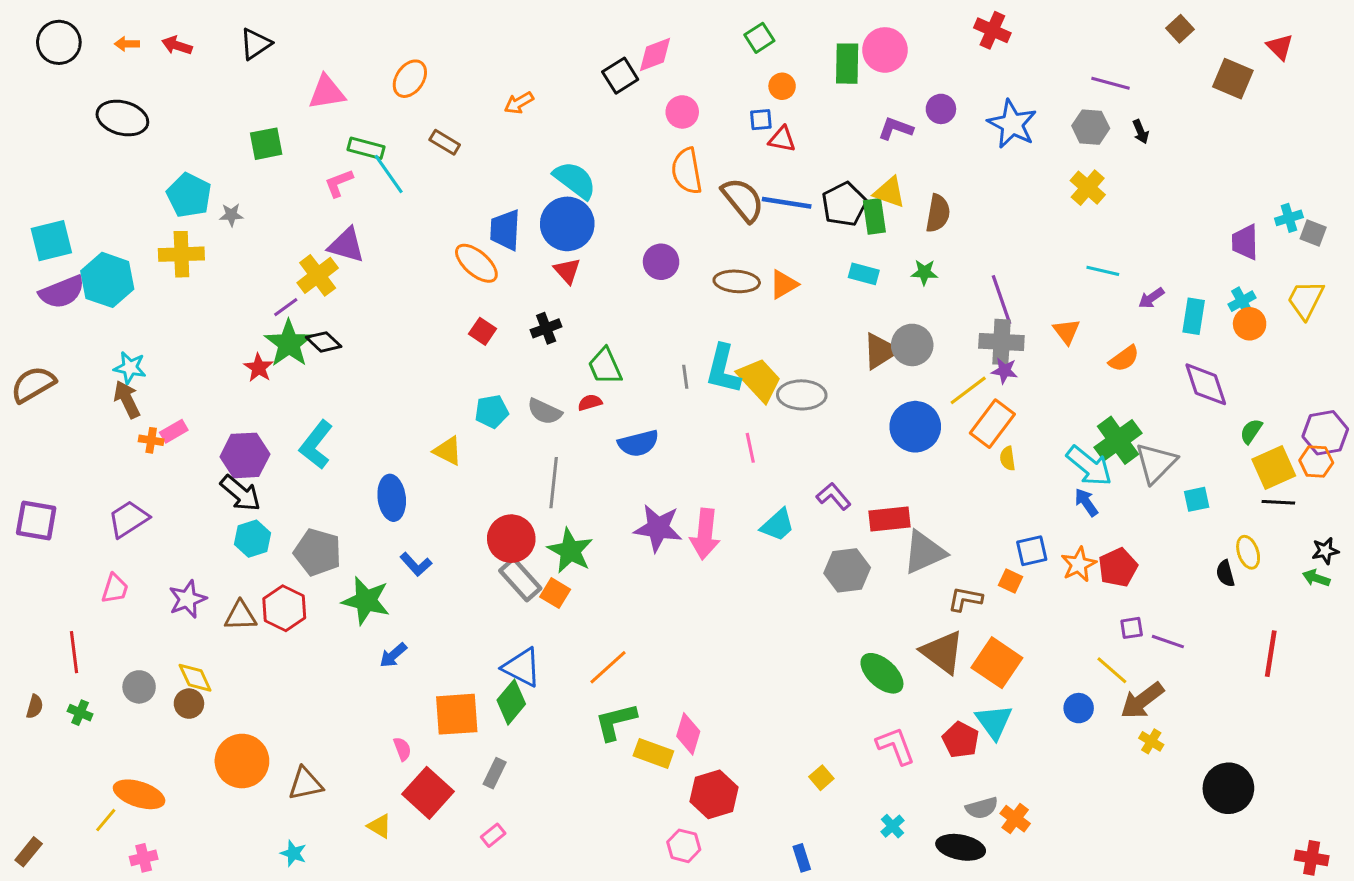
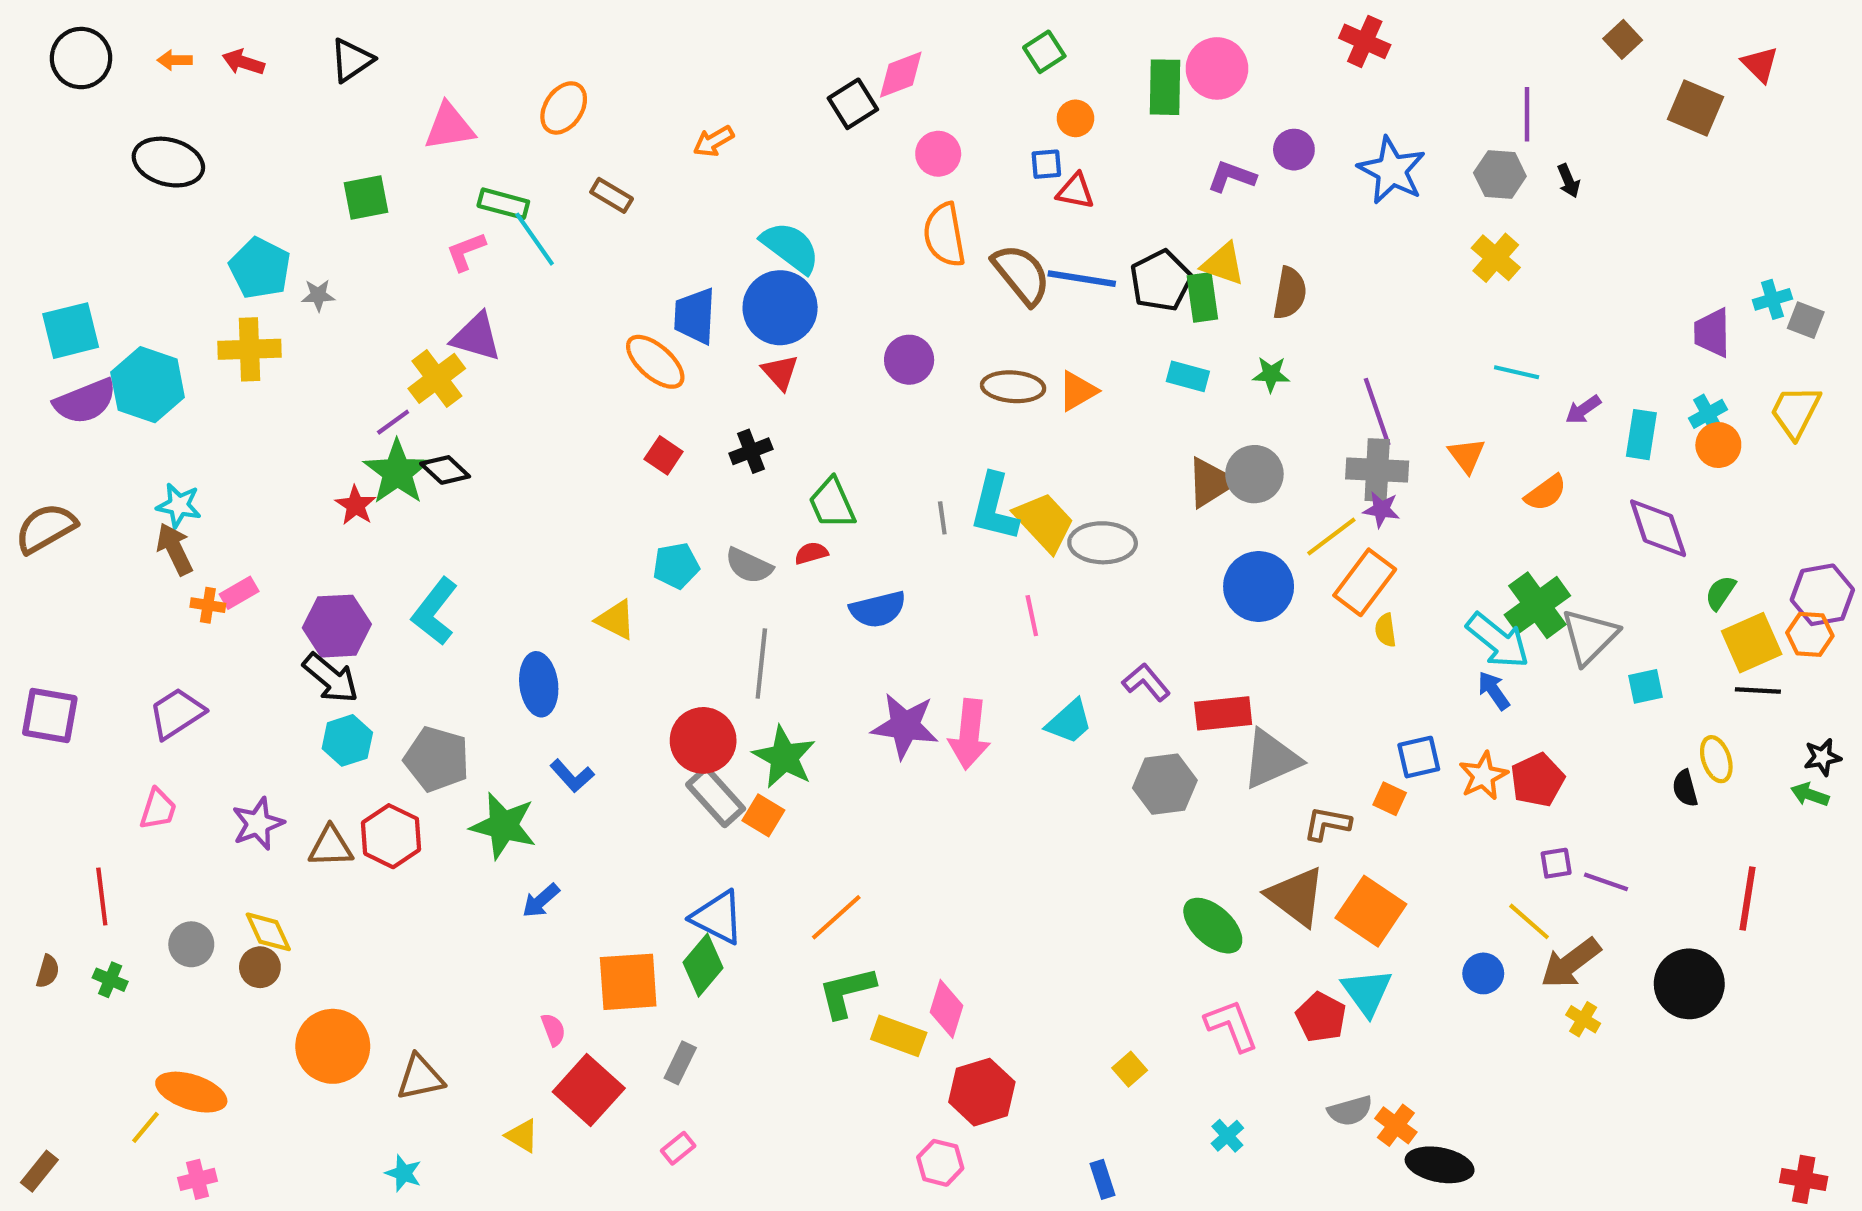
purple line: (1110, 83) -> (1527, 114), turned 75
black circle: (1228, 788) -> (1689, 984), moved
black ellipse: (961, 847) -> (1440, 1165), moved

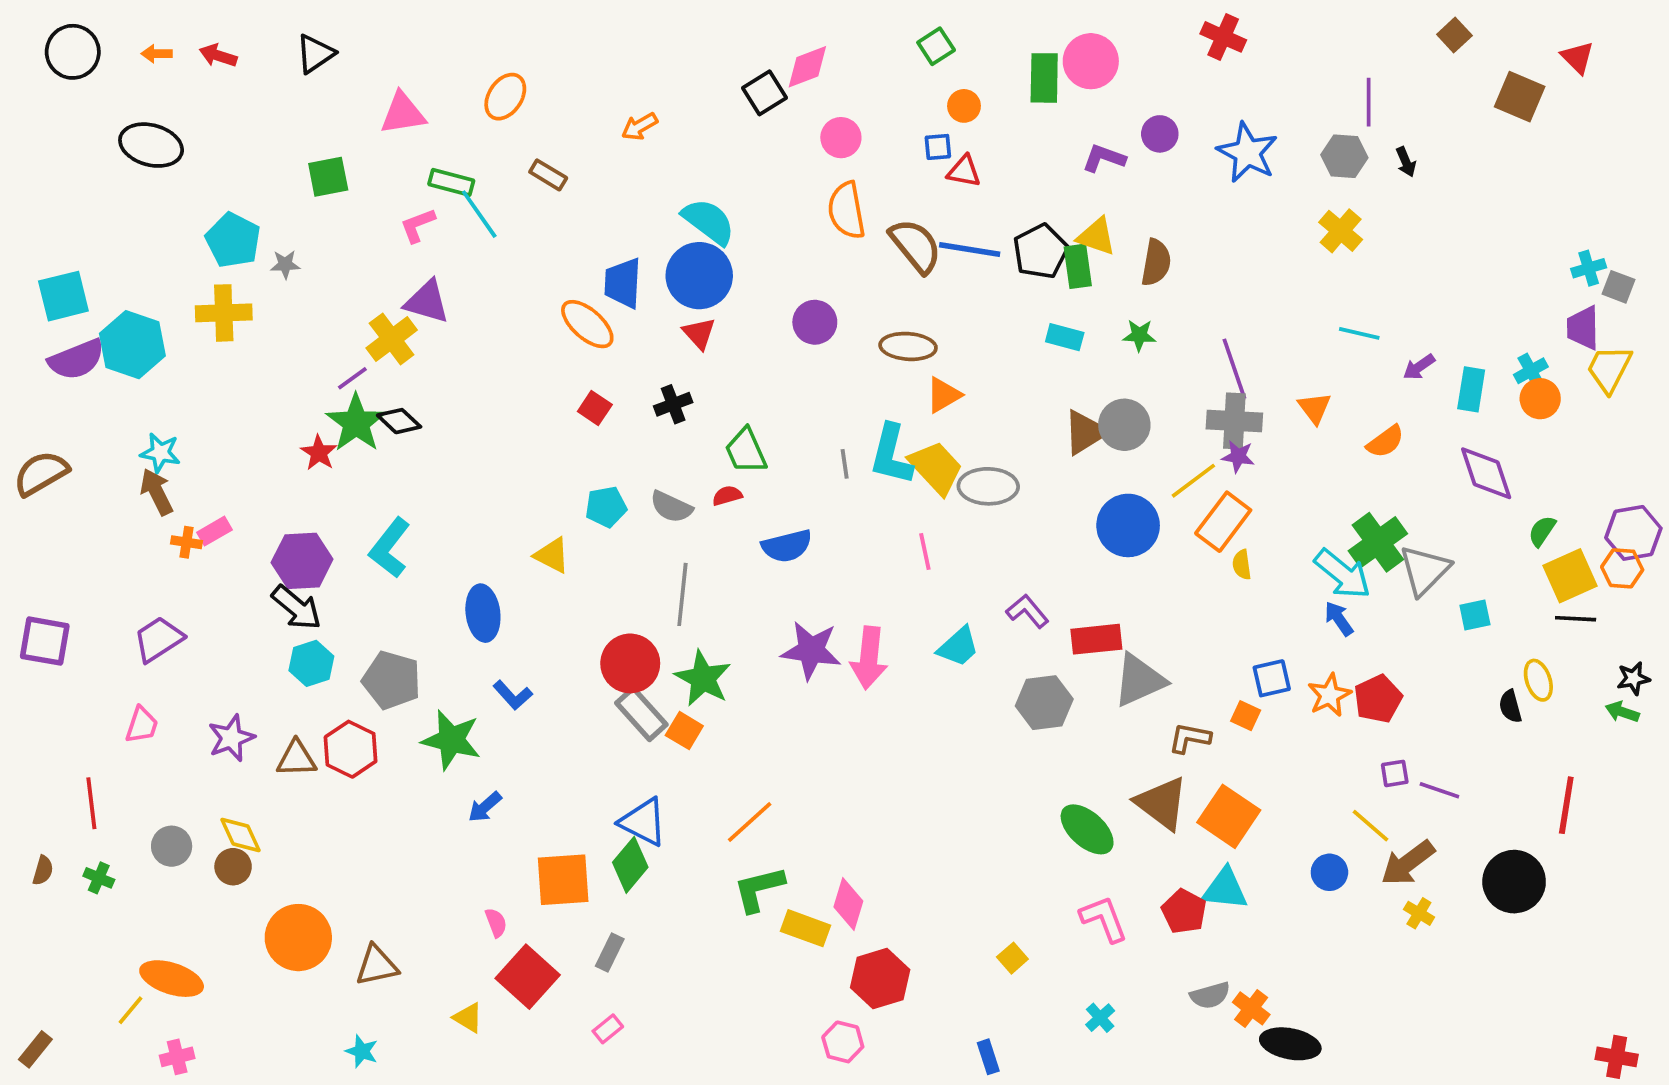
purple trapezoid: (1712, 333) -> (1583, 328), moved
orange triangle: (1078, 391) -> (943, 395), moved
cyan triangle: (1367, 992) -> (1225, 889), turned -48

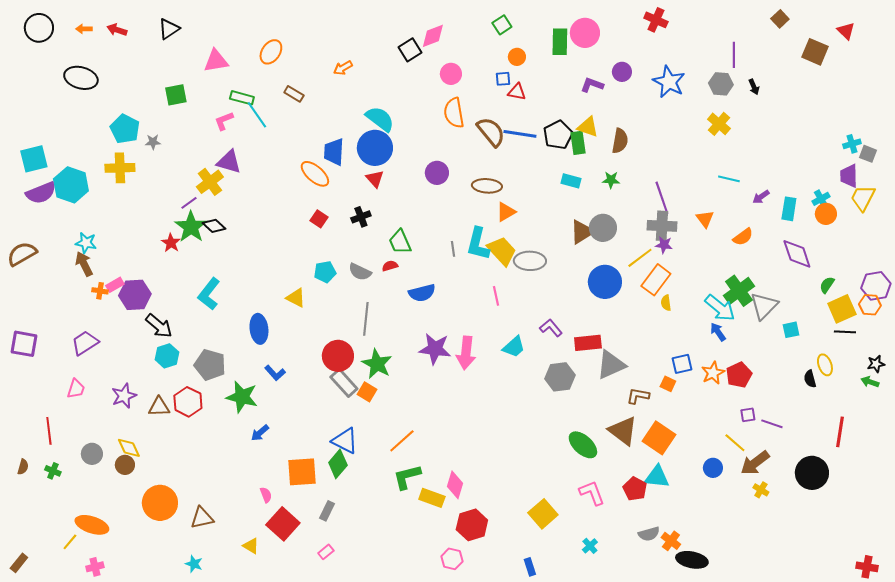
purple hexagon: (302, 561) -> (135, 295), moved
yellow square: (1012, 958) -> (543, 514), size x1.8

